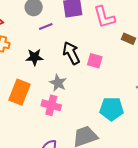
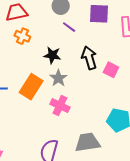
purple line: (46, 26) -> (69, 27), turned 48
gray star: (58, 83) -> (58, 78), moved

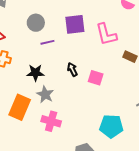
purple line: (69, 27) -> (47, 42), turned -40
black arrow: (89, 58) -> (72, 70), size x0.6

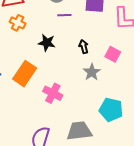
pink square: (96, 78) -> (113, 54), moved
gray star: (45, 94) -> (92, 72), moved

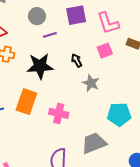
black star: (47, 43) -> (40, 66), size x1.5
pink square: (113, 54) -> (105, 51), moved, turned -35

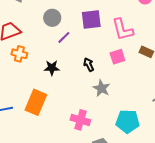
purple line: (50, 35) -> (64, 37), turned -32
black star: (40, 66) -> (52, 68), size x0.6
pink cross: (59, 113) -> (80, 120), moved

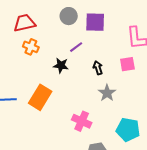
purple square: (91, 20) -> (95, 22), moved
purple line: (64, 37) -> (76, 47), moved

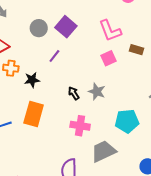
purple square: (95, 22) -> (66, 27), turned -35
black star: (61, 65) -> (32, 80), moved
black arrow: (98, 68) -> (74, 93), moved

